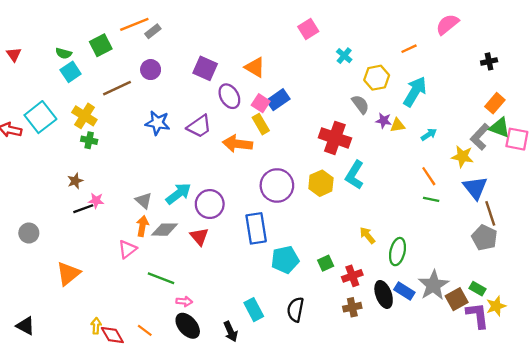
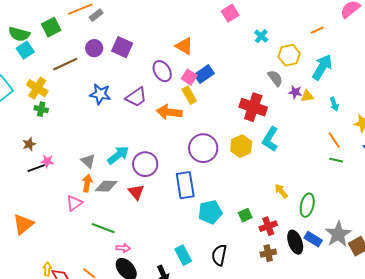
green semicircle: (64, 53) -> (19, 34), size x1.5
purple square: (205, 68) -> (122, 47), moved
cyan arrow: (429, 134) -> (334, 104), turned 104

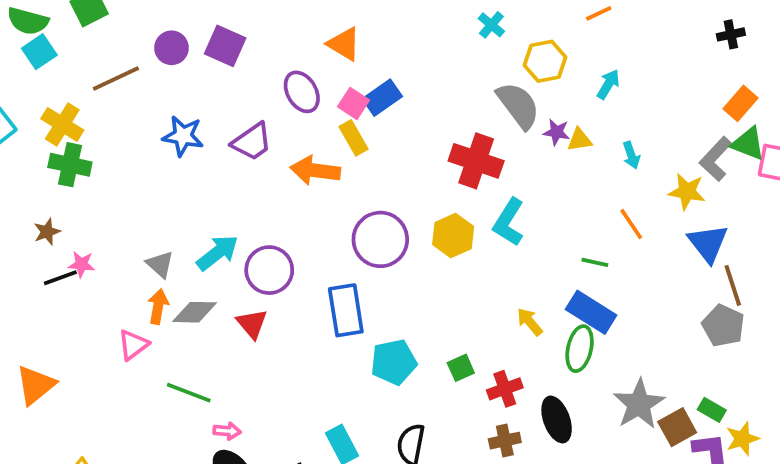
cyan arrow: (322, 67) -> (608, 84), size x0.6
gray semicircle: (275, 78) -> (518, 105), size x1.5
green cross: (41, 109) -> (70, 165), size x1.5
green line: (336, 160) -> (595, 262), moved
blue rectangle: (313, 239) -> (591, 312), moved, size x1.4

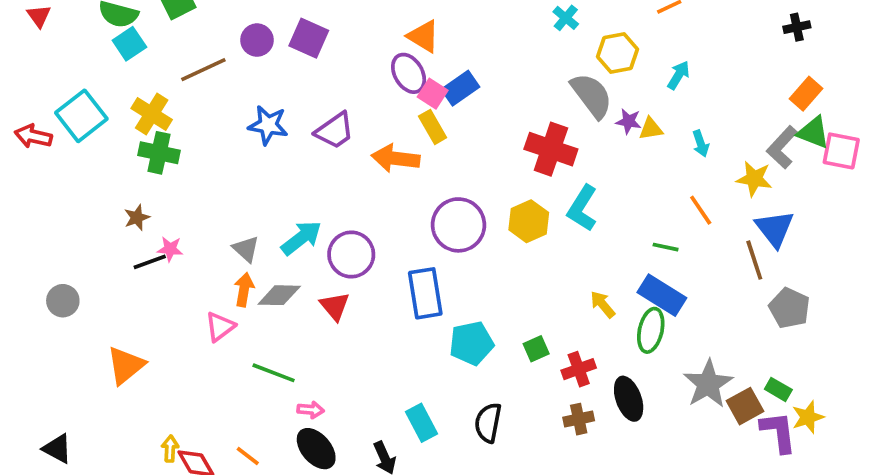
purple ellipse: (302, 92) -> (409, 73), moved
brown line: (733, 285) -> (754, 260), moved

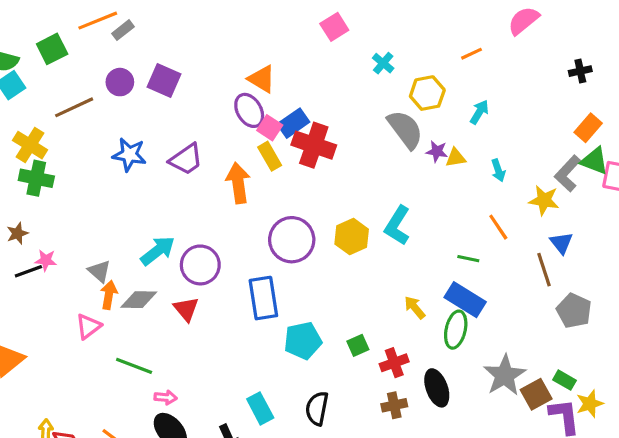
red cross: (551, 149) -> (314, 145), moved
orange arrow: (396, 158) -> (238, 183), turned 75
blue triangle: (775, 229) -> (561, 243), size x0.7
gray triangle: (246, 249) -> (99, 271), moved

